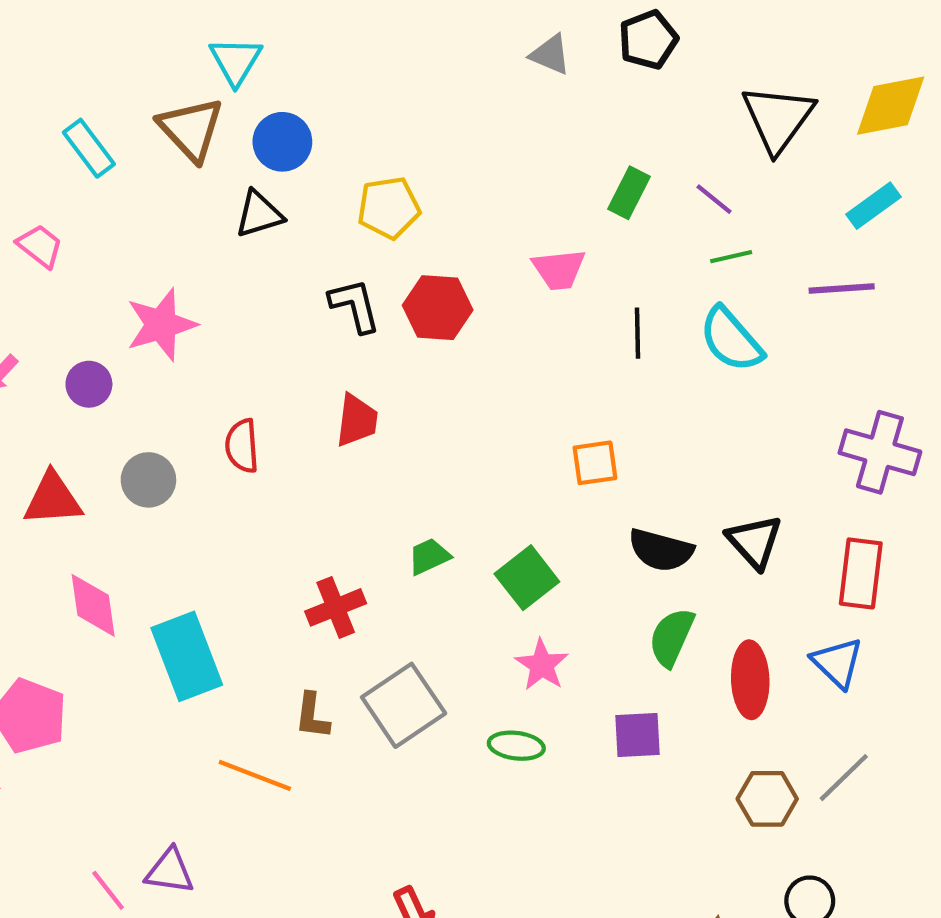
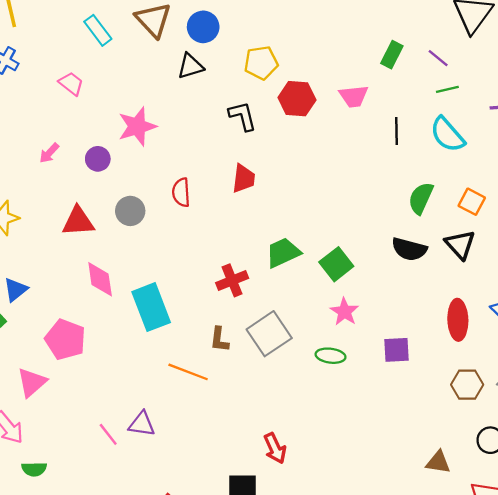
red hexagon: (438, 308) -> (297, 99), moved
orange square: (595, 463) -> (472, 202), moved, turned 36
green trapezoid: (429, 556) -> (283, 253), size x1.5
green semicircle: (672, 637) -> (421, 198), moved

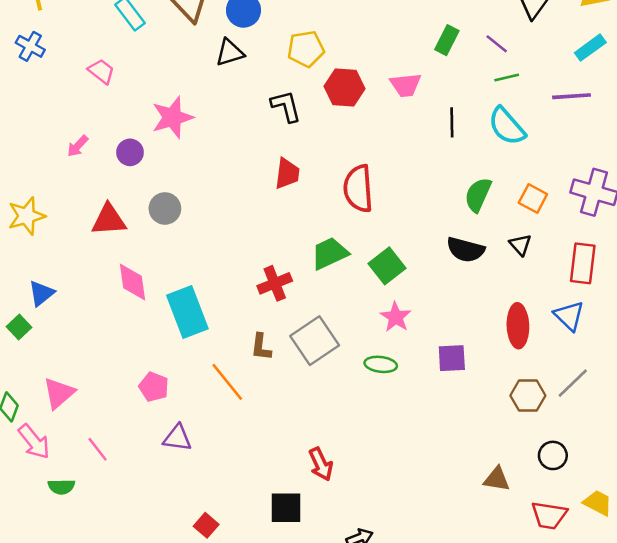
red semicircle: (181, 192) -> (358, 189), moved, size x1.5
black triangle: (460, 245) -> (520, 245), size x0.7
pink pentagon: (65, 339) -> (154, 387), moved, size x0.7
orange line: (188, 372) -> (227, 382), turned 30
pink line: (108, 434) -> (98, 449), moved

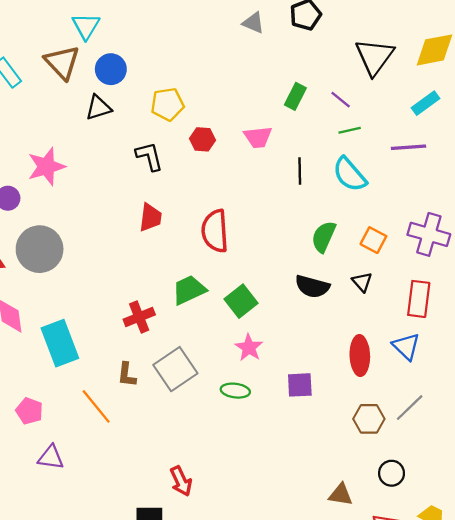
red hexagon: (345, 87) -> (203, 139), size x0.7
gray circle: (165, 208) -> (40, 249), size x1.6

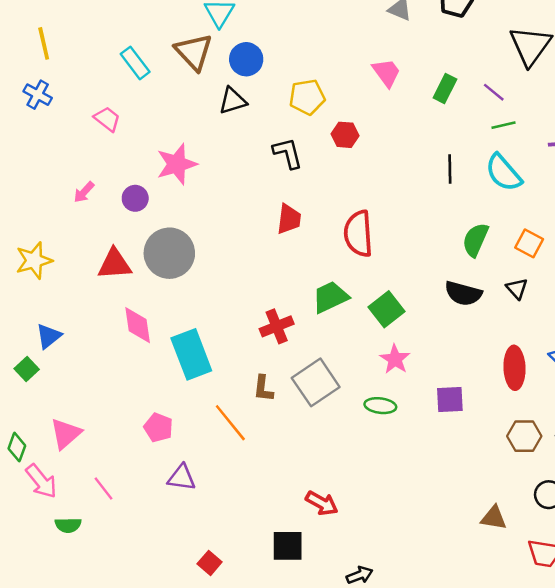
pink trapezoid: (258, 137) -> (386, 73), moved, turned -120
red arrow: (181, 481) -> (322, 503), turned -36

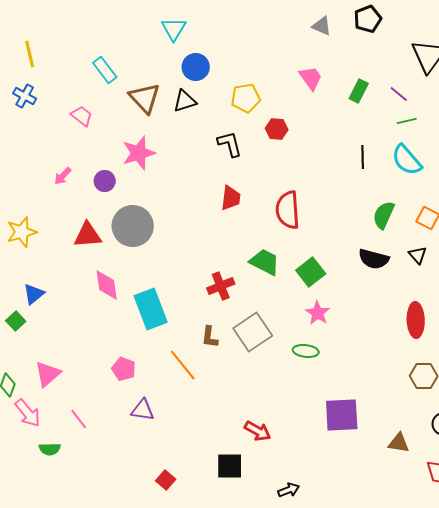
brown triangle: (194, 52) -> (145, 98), moved
green trapezoid: (330, 297) -> (265, 262), turned 52
purple square: (450, 400) -> (342, 415), moved, size x1.5

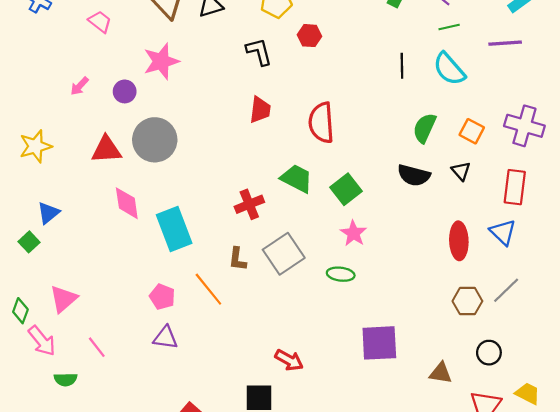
pink pentagon: (124, 369) -> (162, 297), moved

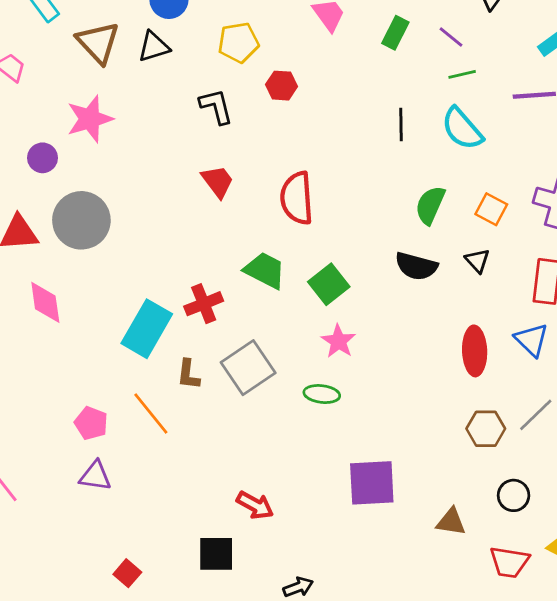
red trapezoid: (260, 110) -> (218, 181), turned -44
cyan rectangle: (174, 229) -> (147, 329), moved, turned 51

